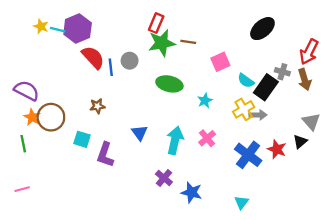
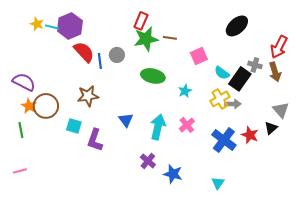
brown star: (97, 106) -> (88, 96), size x1.5

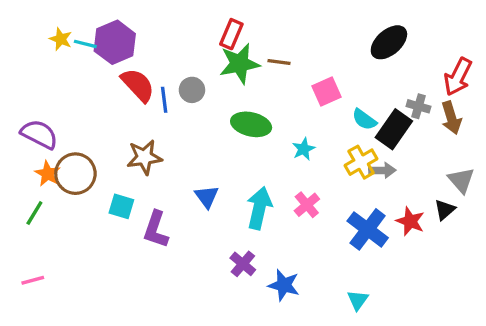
green line: (21, 130) -> (34, 213), turned 42

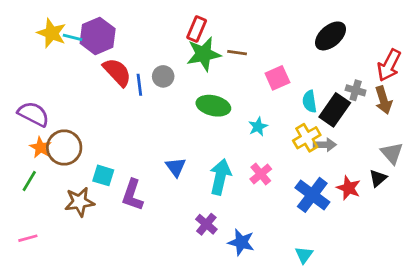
yellow star: (61, 39) -> (52, 33), size x1.5
cyan semicircle: (364, 119) -> (310, 101), turned 45
brown star: (144, 157) -> (79, 202), moved

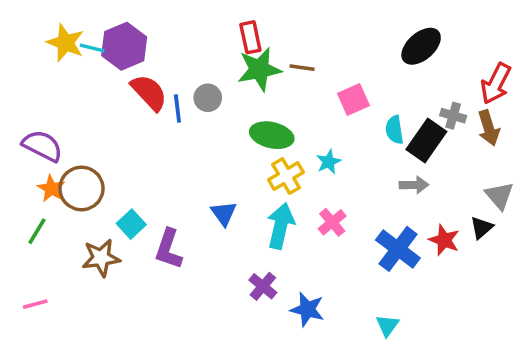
red rectangle: (197, 29) -> (250, 37), turned -35
yellow cross: (307, 138) -> (286, 176), moved
cyan square: (103, 175) -> (131, 224), turned 30

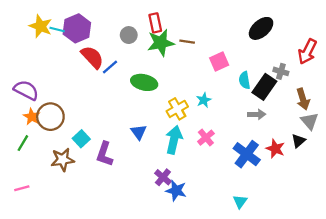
gray circle: (208, 98) -> (129, 35), moved
blue line: (177, 108) -> (110, 67), turned 56
brown arrow: (489, 128) -> (303, 99), moved
green ellipse: (272, 135) -> (144, 82), moved
blue star: (307, 309) -> (176, 190), moved

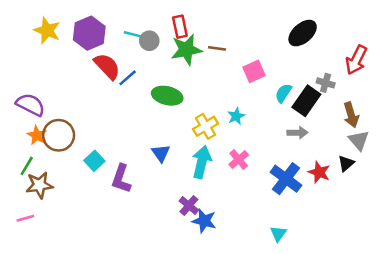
cyan line: (57, 30) -> (133, 34), moved
cyan semicircle: (244, 80) -> (283, 93), turned 42
brown star: (63, 160) -> (39, 185), moved

